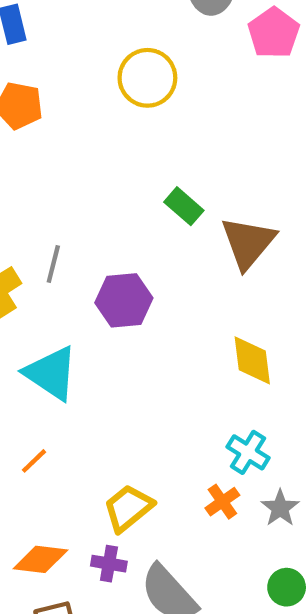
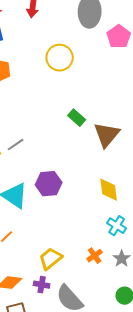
gray line: (53, 264) -> (16, 145), turned 42
purple hexagon: (124, 300) -> (49, 184), moved
cyan cross: (248, 452) -> (117, 226), moved

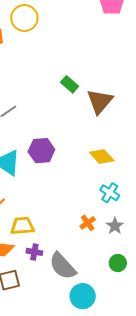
yellow circle: (60, 58) -> (24, 18), moved
yellow diamond: (109, 190) -> (102, 157), turned -35
yellow trapezoid: (51, 259) -> (22, 226), moved, turned 35

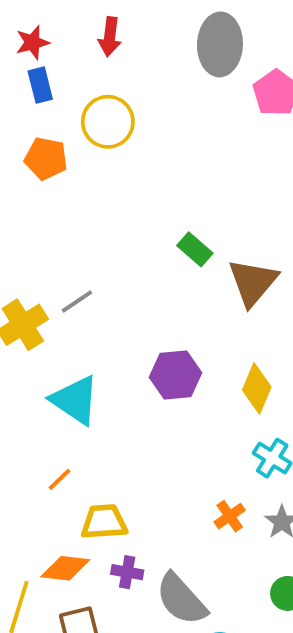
purple hexagon: (41, 151) -> (176, 375), moved
yellow diamond: (102, 157) -> (257, 389), turned 65

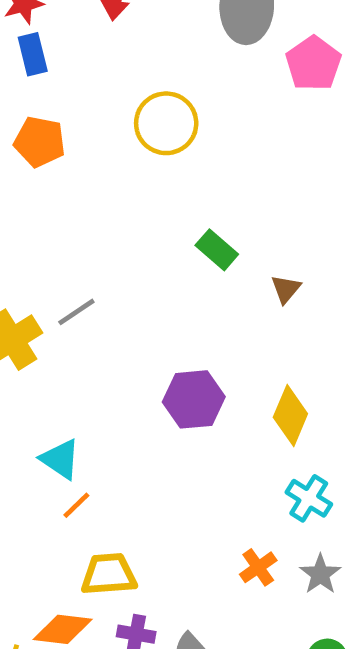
yellow circle: (108, 122) -> (166, 123), moved
brown triangle: (253, 282) -> (286, 289), size x0.5
cyan triangle: (75, 400) -> (60, 459), moved, size x0.7
orange line: (60, 479) -> (76, 505), moved

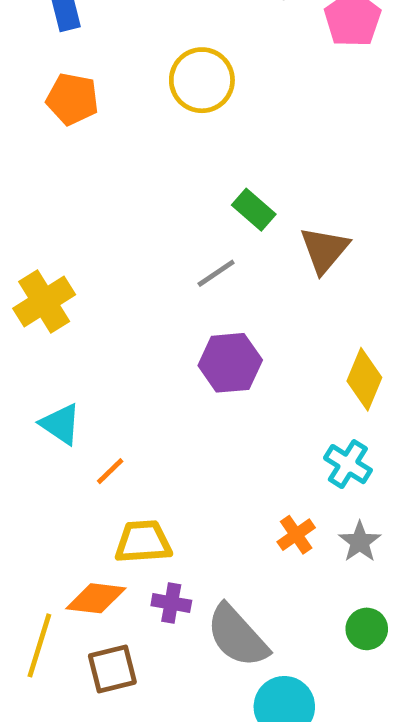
brown triangle: (286, 289) -> (324, 250), size x1.6
gray line: (76, 312) -> (216, 273), moved
yellow diamond: (290, 415) -> (364, 379), moved
cyan triangle: (60, 459) -> (61, 424), moved

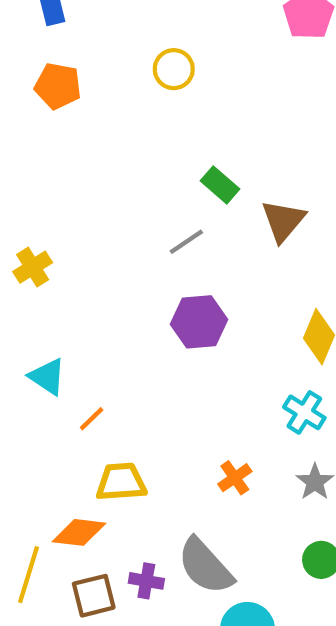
yellow circle: (202, 80) -> (174, 69), size x0.7
yellow cross: (44, 302) -> (33, 267), size x0.7
orange cross: (296, 535) -> (235, 478), moved
purple cross: (171, 603) -> (146, 581), moved

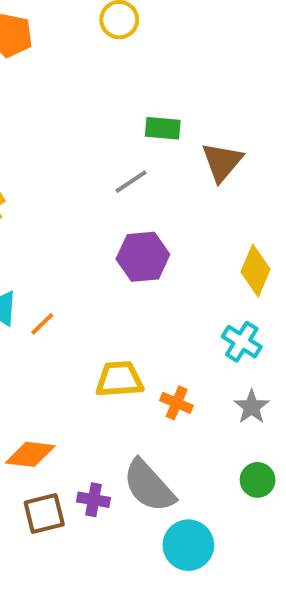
green rectangle: (220, 185) -> (163, 128), turned -36
orange line: (92, 419) -> (42, 324), moved
orange cross: (235, 478) -> (177, 403), turned -32
yellow trapezoid: (121, 482) -> (119, 379), moved

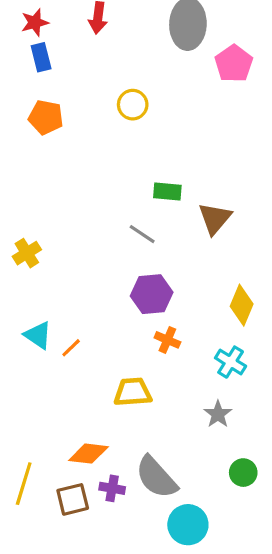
gray line: (131, 182) -> (142, 234), turned 68
orange cross: (177, 403) -> (167, 340), moved
gray star: (252, 407) -> (218, 414), moved
orange diamond: (30, 454) -> (88, 454), moved

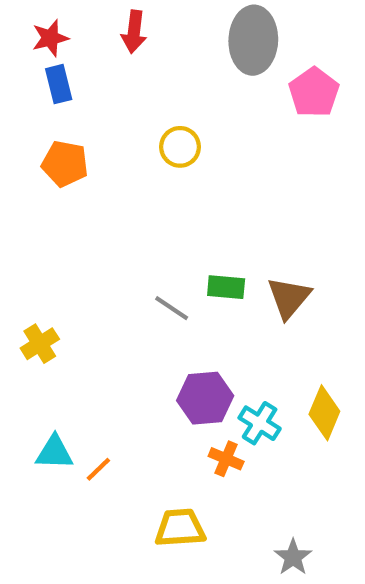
green rectangle: (167, 191) -> (226, 287), moved
gray line: (142, 234) -> (172, 308), moved
cyan triangle: (38, 335) -> (54, 452), turned -32
cyan cross: (231, 362) -> (260, 423), moved

